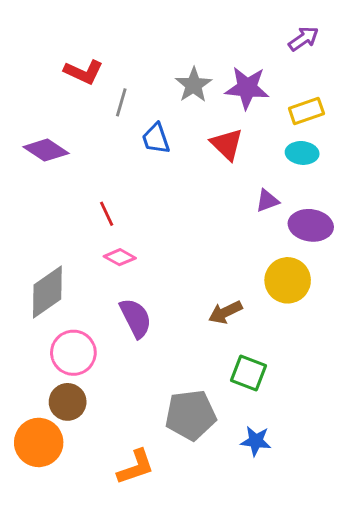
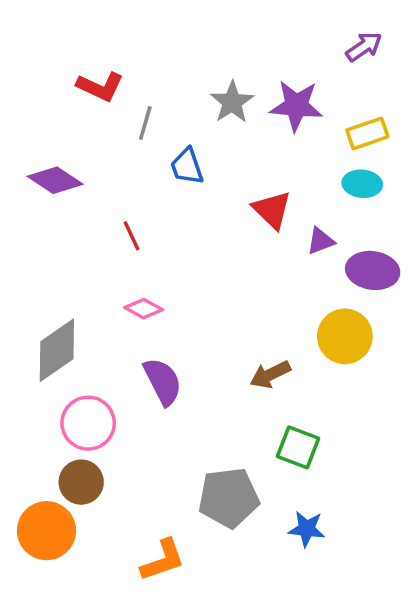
red triangle: (227, 144) -> (272, 210), moved
red line: (107, 214) -> (131, 236), moved

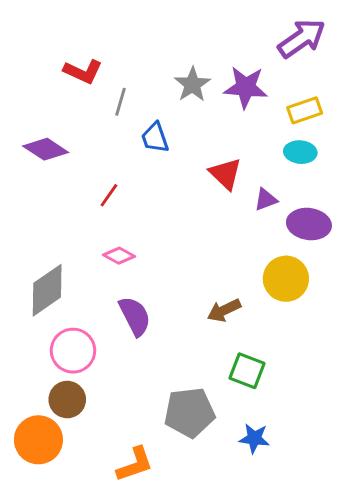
purple arrow: (364, 47) -> (302, 38), size x1.6
red line: (131, 236) -> (109, 195), turned 60

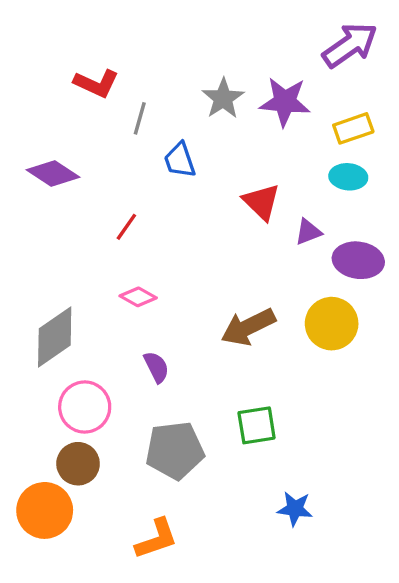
brown arrow: (224, 310) -> (248, 327), moved, size x1.4
purple semicircle: (135, 316) -> (156, 367), size x0.7
green square: (247, 371) -> (257, 425), moved, turned -30
gray pentagon: (190, 412) -> (175, 450), moved

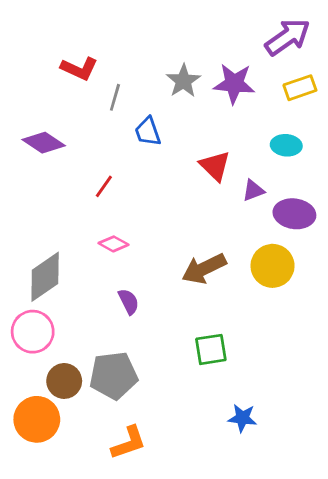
yellow rectangle: (353, 128) -> (300, 88), moved
pink circle: (85, 407) -> (33, 332), moved
gray pentagon: (175, 450) -> (114, 376), moved

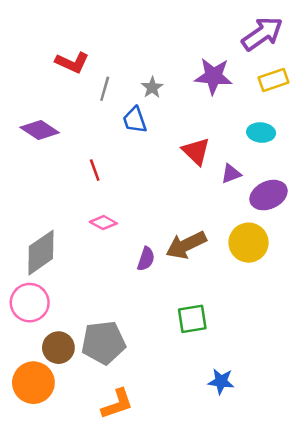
gray star: (183, 81) -> (152, 87), moved, size x0.7
red line: (104, 186) -> (95, 170), turned -55
purple ellipse: (294, 214) -> (269, 195), turned -33
purple semicircle: (129, 302) -> (146, 259), moved, turned 45

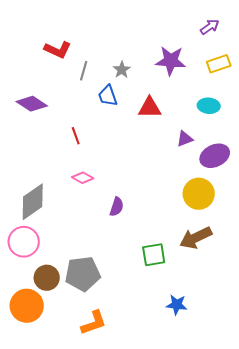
purple arrow: (262, 34) -> (210, 27), size x0.6
red triangle: (196, 151) -> (150, 108), moved, turned -45
brown arrow: (186, 245) -> (196, 238), moved

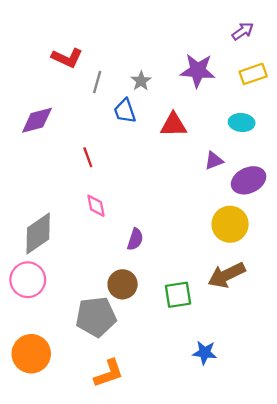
purple diamond: (32, 104) -> (37, 120), turned -48
pink diamond: (83, 178) -> (96, 206), turned 50
brown circle: (47, 278) -> (123, 284), moved

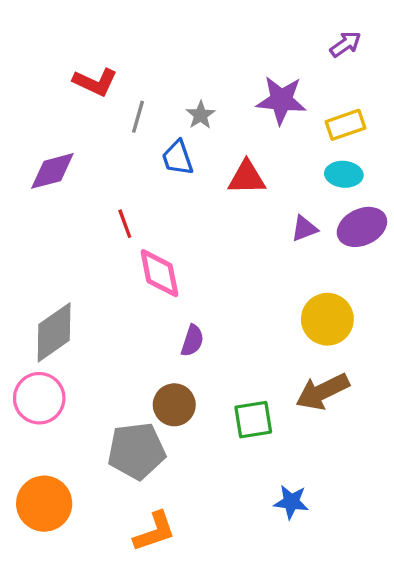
yellow rectangle: (253, 74) -> (345, 125), moved
purple ellipse: (249, 180) -> (362, 227), moved
pink diamond: (96, 206) -> (159, 273), moved, size x1.5

